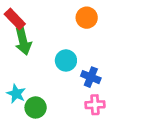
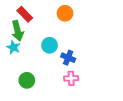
red rectangle: (15, 19) -> (25, 14), moved
cyan star: (16, 94) -> (13, 47), moved

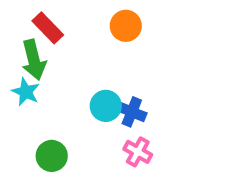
cyan circle: (50, 45) -> (106, 106), moved
pink cross: (71, 78) -> (138, 152), turned 32

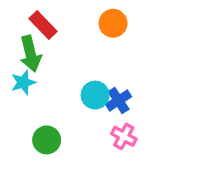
cyan star: (26, 92) -> (23, 82), turned 30
blue cross: (132, 112) -> (118, 100), turned 35

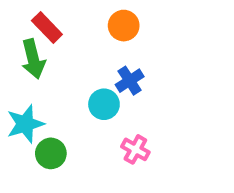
cyan star: (23, 82) -> (25, 124), moved, size x1.4
blue cross: (118, 100) -> (130, 81), moved

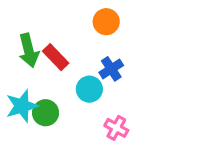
red rectangle: (47, 28) -> (56, 57), moved
green circle: (51, 153) -> (46, 113), moved

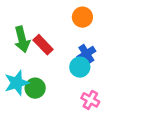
cyan circle: (89, 89) -> (80, 67), moved

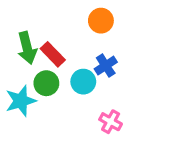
cyan circle: (80, 67) -> (83, 82), moved
green circle: (35, 88) -> (46, 83), moved

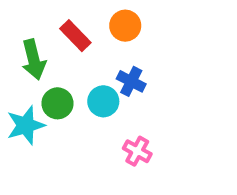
red rectangle: (53, 54) -> (75, 36), moved
blue cross: (106, 66) -> (131, 81), turned -30

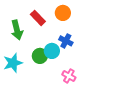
green circle: (57, 103) -> (40, 56), moved

